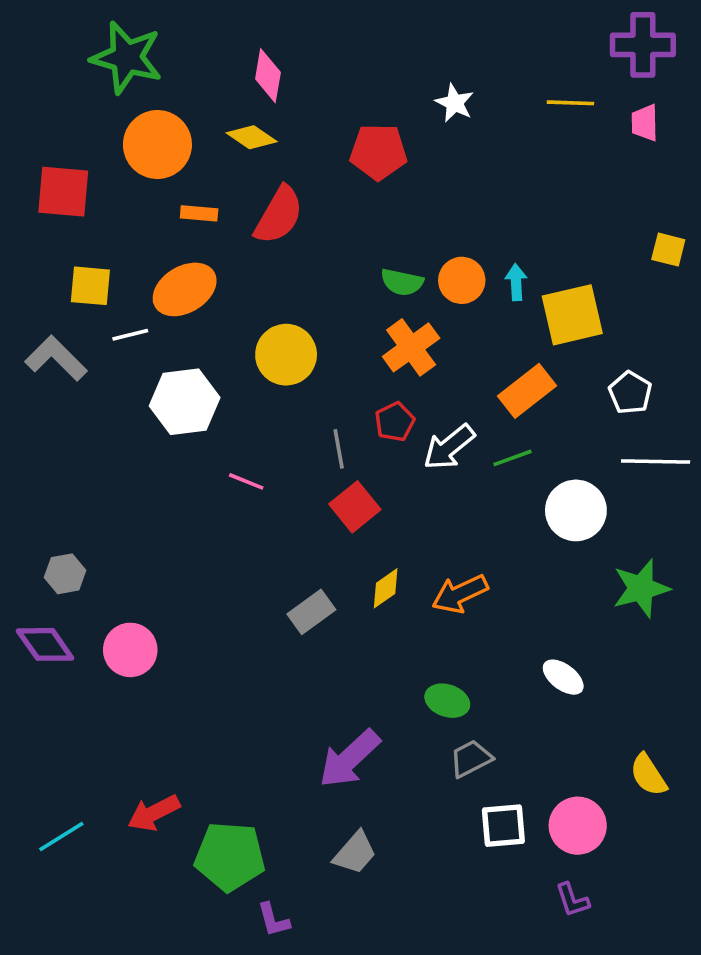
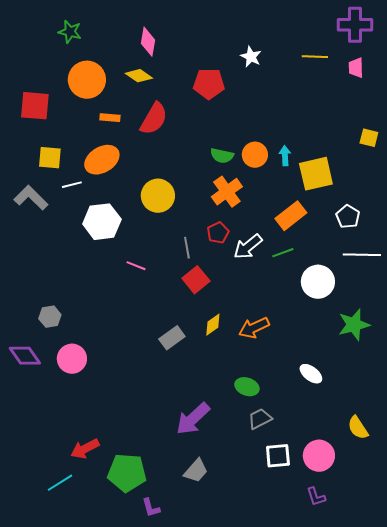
green star: (127, 58) -> (70, 32), size x0.6
gray hexagon: (65, 574) -> (50, 317), moved
cyan line: (61, 837) -> (60, 483), moved

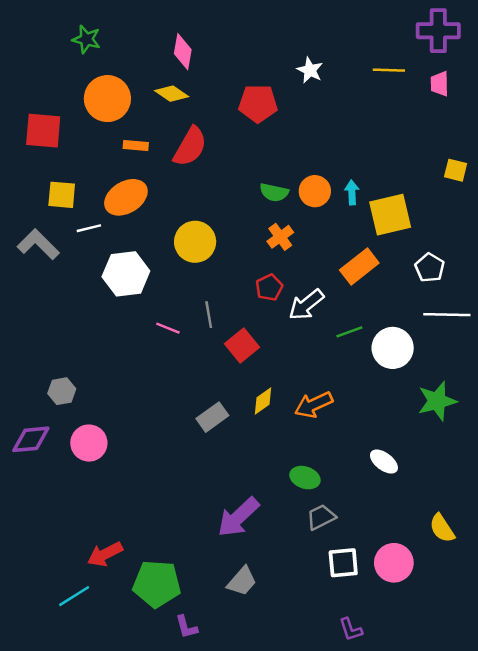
orange cross: (227, 192) -> (280, 237), size x0.7
gray line: (187, 248) -> (209, 315), moved
green line: (283, 253) -> (349, 332), moved
purple diamond: (25, 356) -> (31, 439), turned -60
purple L-shape: (316, 497) -> (351, 629), moved

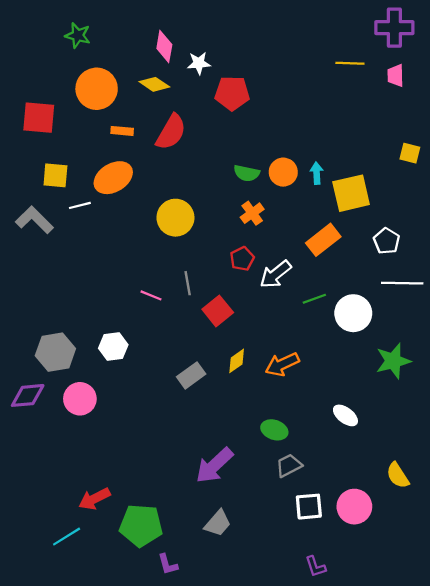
white star: (310, 70) -> (199, 63), moved, turned -30
white hexagon: (126, 274) -> (113, 347), moved, size x0.7
gray hexagon: (62, 391) -> (55, 352), size x1.6

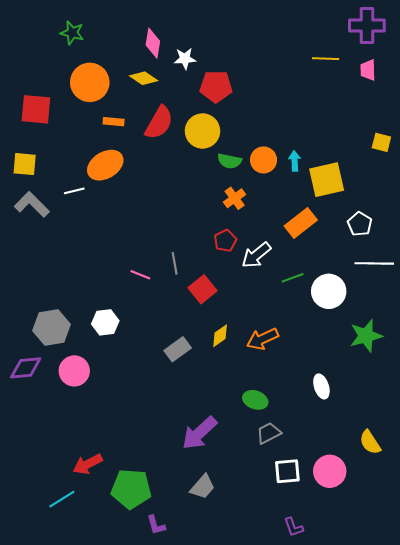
yellow square: (55, 175) -> (25, 164), moved
yellow circle: (175, 218) -> (203, 131), moved
white ellipse: (345, 415) -> (321, 386), turned 35

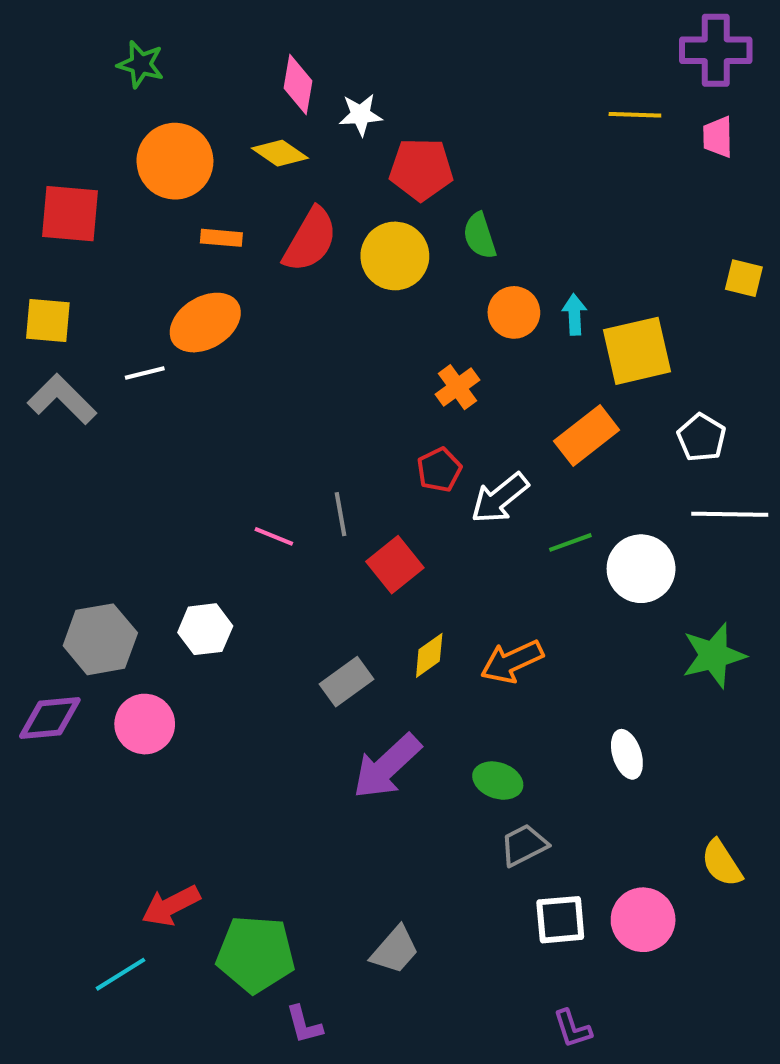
green semicircle: (229, 161) -> (480, 236), moved, turned 60
purple arrow: (199, 433) -> (387, 766), moved

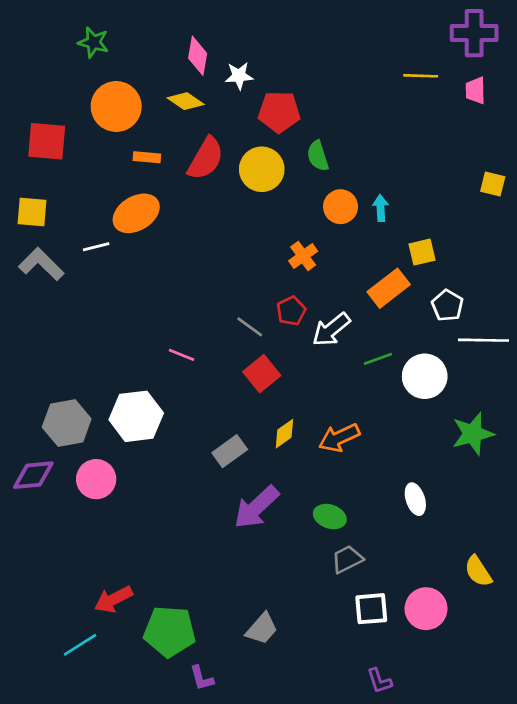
yellow square: (637, 351) -> (422, 252), moved, size x0.6
white pentagon: (702, 438) -> (447, 305), moved
gray line: (340, 514) -> (250, 327), moved, turned -44
white hexagon: (205, 629) -> (136, 416), size x1.5

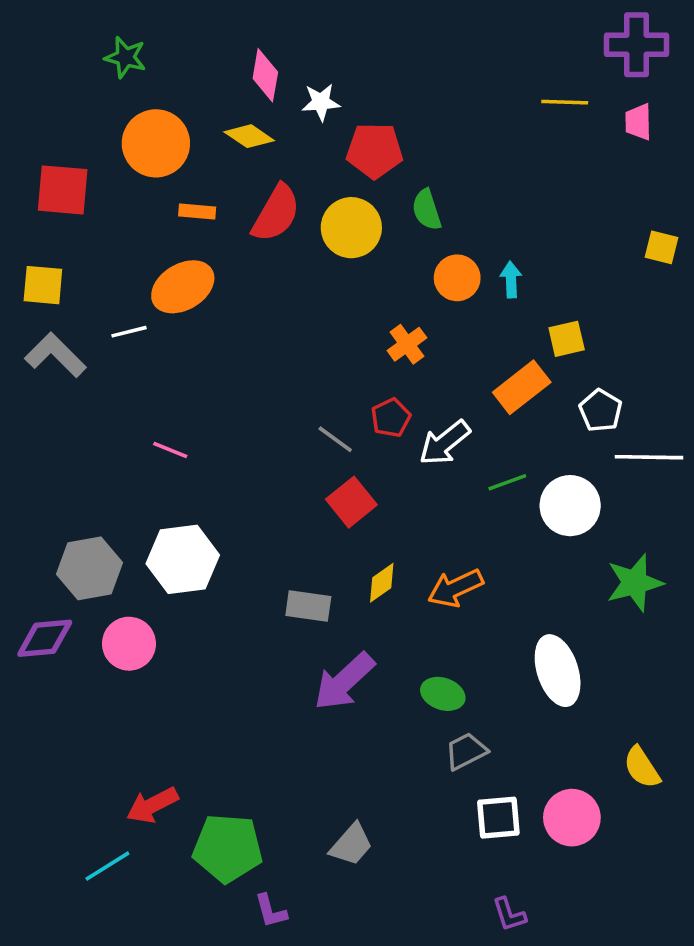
pink line: (182, 355) -> (170, 450), moved
gray rectangle: (230, 451) -> (308, 606), turned 44
white ellipse: (415, 499) -> (558, 671), size x1.6

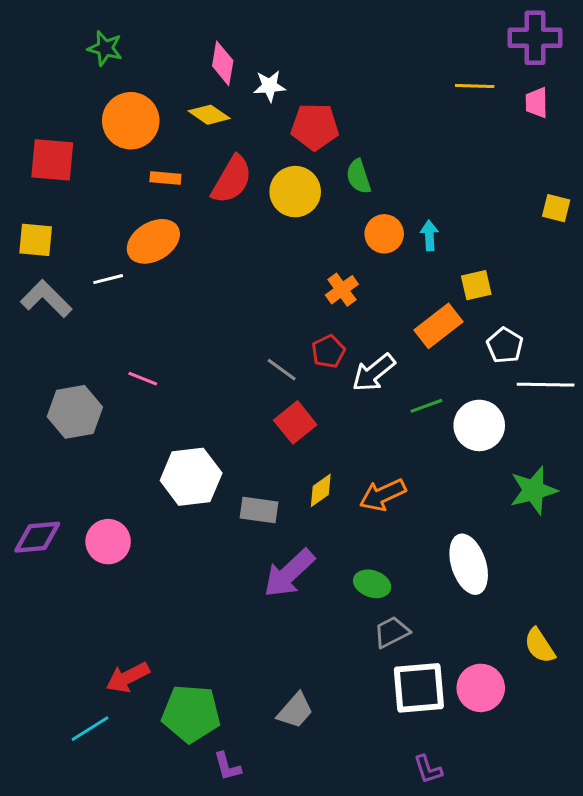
white hexagon: (183, 559) -> (191, 477), moved
gray hexagon: (90, 568) -> (75, 412), moved
white square: (498, 818) -> (419, 688), size x1.4

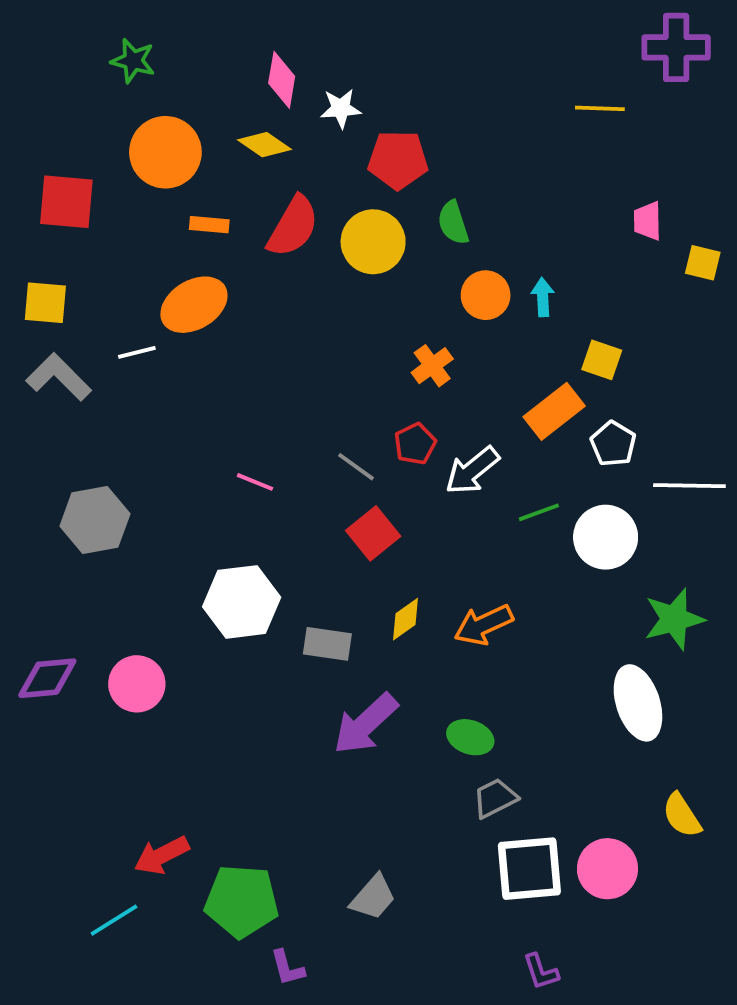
pink trapezoid: (537, 103) -> (648, 221), moved
yellow square: (476, 285) -> (602, 360), turned 32
white pentagon: (505, 345) -> (613, 444), moved
pink line: (143, 379) -> (255, 482), moved
white ellipse: (469, 564) -> (638, 703), moved

